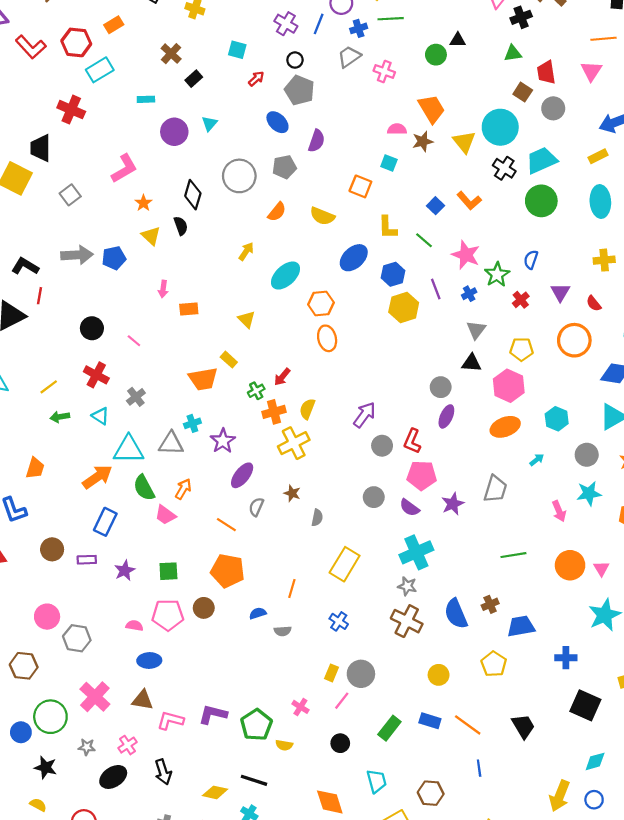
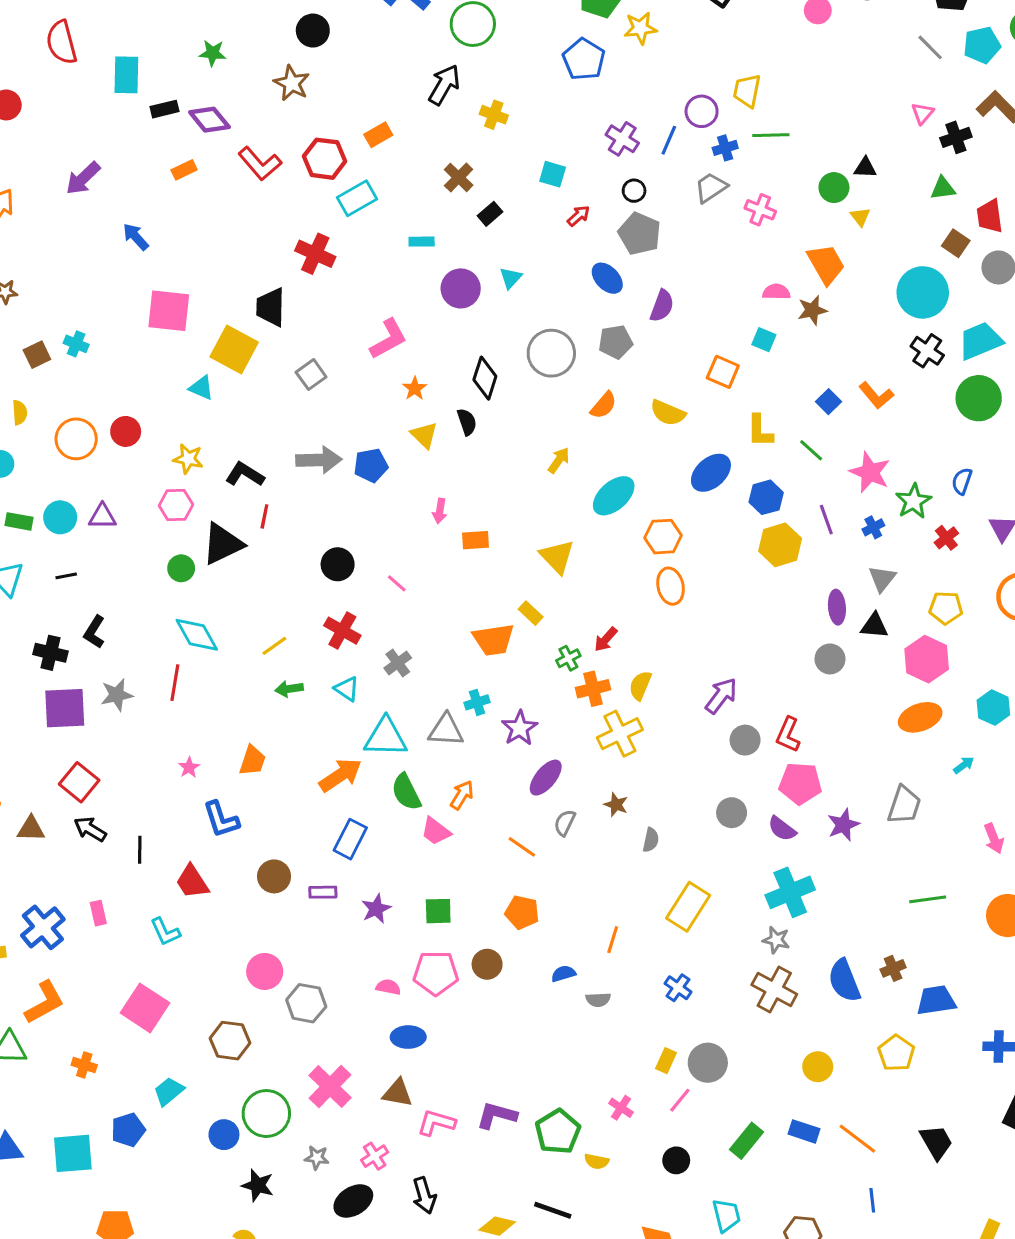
yellow triangle: (464, 142) -> (860, 217), moved, size x0.6
yellow triangle: (246, 319) -> (557, 557), size x1.4
purple ellipse: (446, 416) -> (837, 607), moved, turned -30
orange pentagon: (228, 571) -> (522, 912), size x0.7

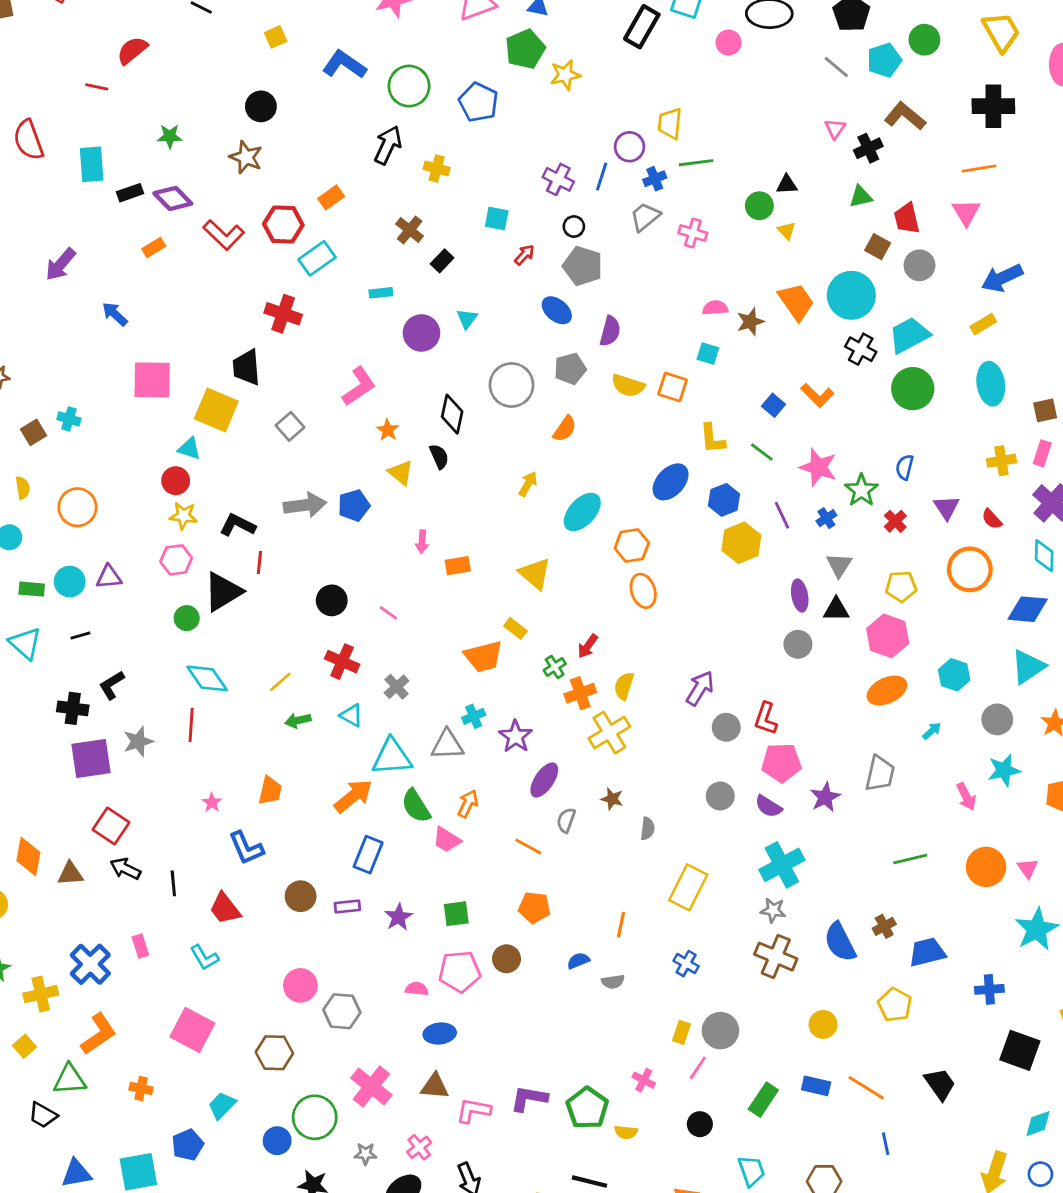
blue pentagon: (584, 59) -> (478, 102), moved
orange trapezoid: (826, 264) -> (796, 302), moved
yellow semicircle: (668, 413) -> (628, 386), moved
red circle: (126, 431) -> (176, 481), moved
black L-shape: (94, 632) -> (112, 685), turned 32

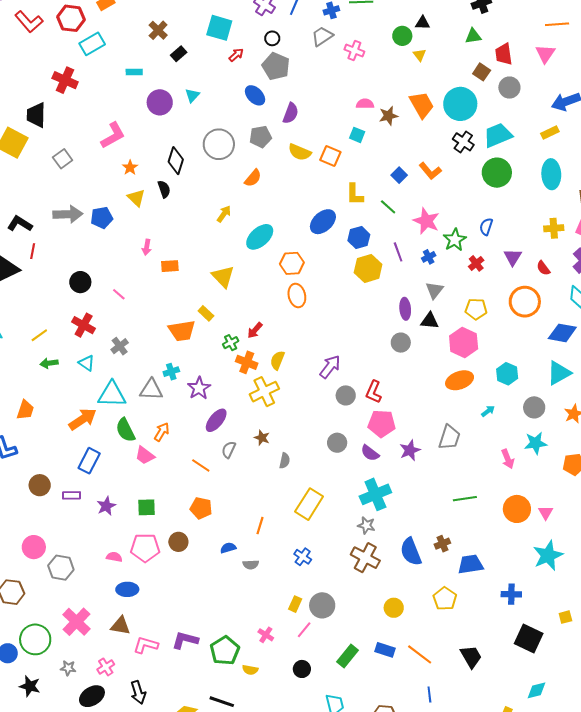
cyan square: (497, 219) -> (219, 28), size x1.5
orange cross: (580, 693) -> (247, 362), turned 35

